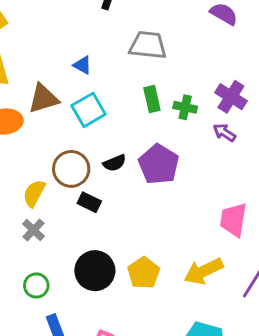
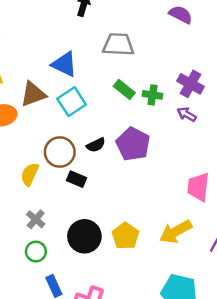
blue triangle: (82, 65) -> (64, 64), size x1.6
green rectangle: (152, 99) -> (124, 89), turned -35
gray cross: (34, 230) -> (36, 219), moved

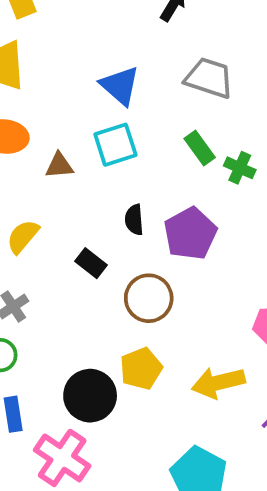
brown triangle: (33, 94) -> (59, 165), moved, size x0.7
black semicircle: (96, 145) -> (134, 220), turned 96
brown circle: (60, 152) -> (149, 298), moved
black circle: (84, 236) -> (90, 396), moved

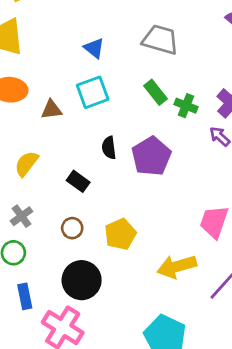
blue triangle: (120, 86) -> (94, 48), size x0.7
brown circle: (149, 298) -> (72, 228), moved, size x0.6
yellow pentagon: (141, 368) -> (120, 234), moved

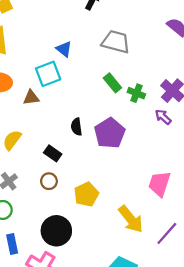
cyan square: (93, 92) -> (48, 74), moved
brown circle: (72, 228) -> (49, 181), moved
yellow arrow: (177, 266) -> (131, 219), turned -112

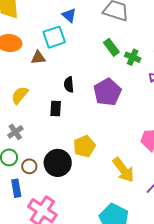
black semicircle: (77, 127) -> (69, 85), moved
black rectangle: (53, 153) -> (56, 108), turned 56
brown circle: (49, 181) -> (29, 166), moved
black circle: (56, 231) -> (58, 163), moved

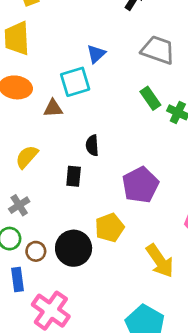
blue triangle: (69, 15) -> (96, 54), turned 35
purple pentagon: (107, 92) -> (140, 185), moved

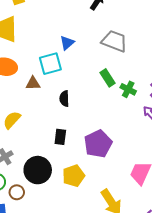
black semicircle: (92, 145) -> (64, 99), moved
black rectangle: (74, 176) -> (60, 137), moved
black circle: (74, 248) -> (38, 170), moved

